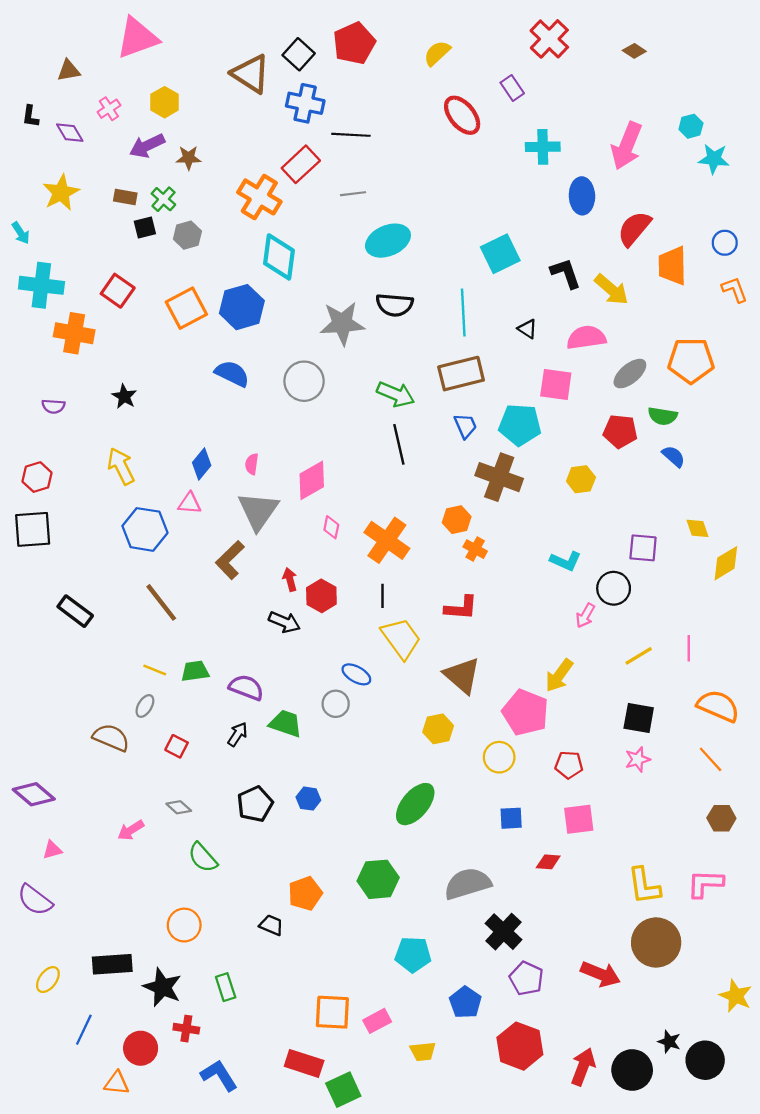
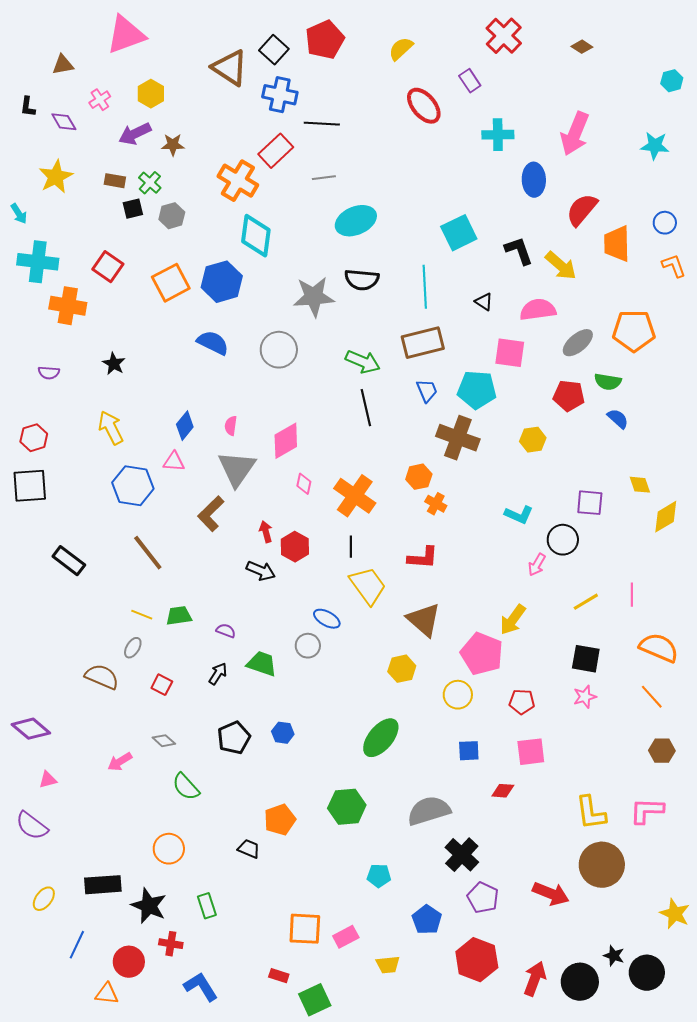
cyan hexagon: (691, 126) -> (672, 81), moved
purple semicircle: (246, 687) -> (226, 631), size x0.6
cyan pentagon: (413, 954) -> (379, 876), size x0.7
red rectangle: (304, 1063) -> (279, 976), size x0.6

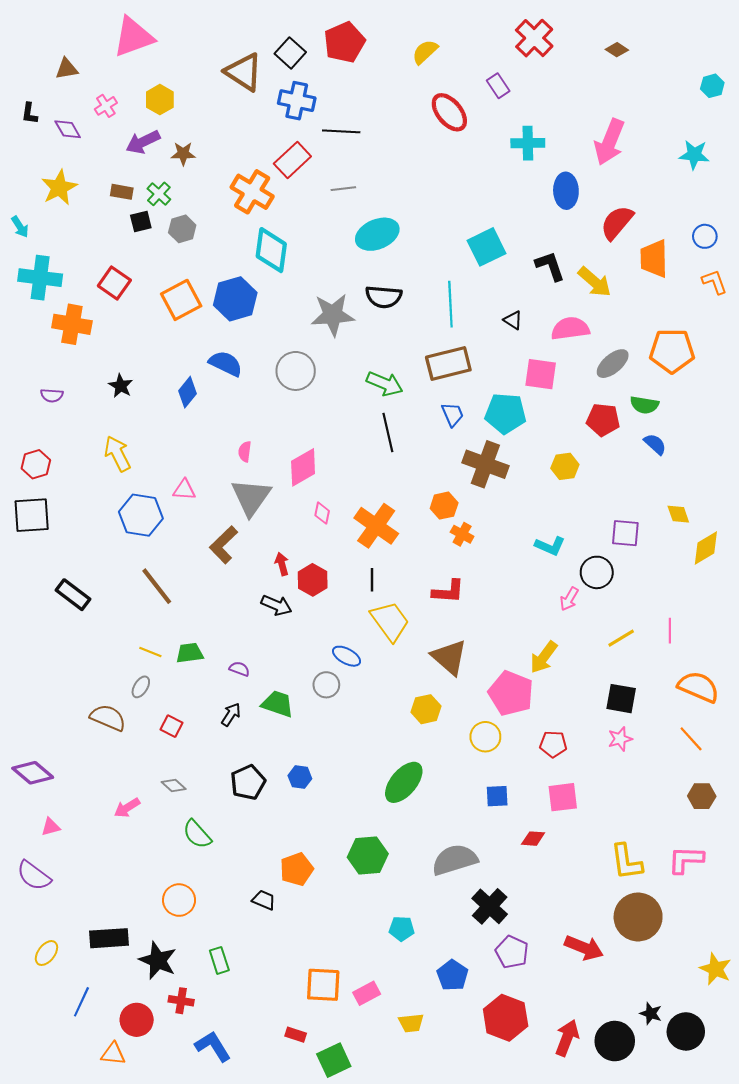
blue diamond: (185, 426) -> (187, 392), moved

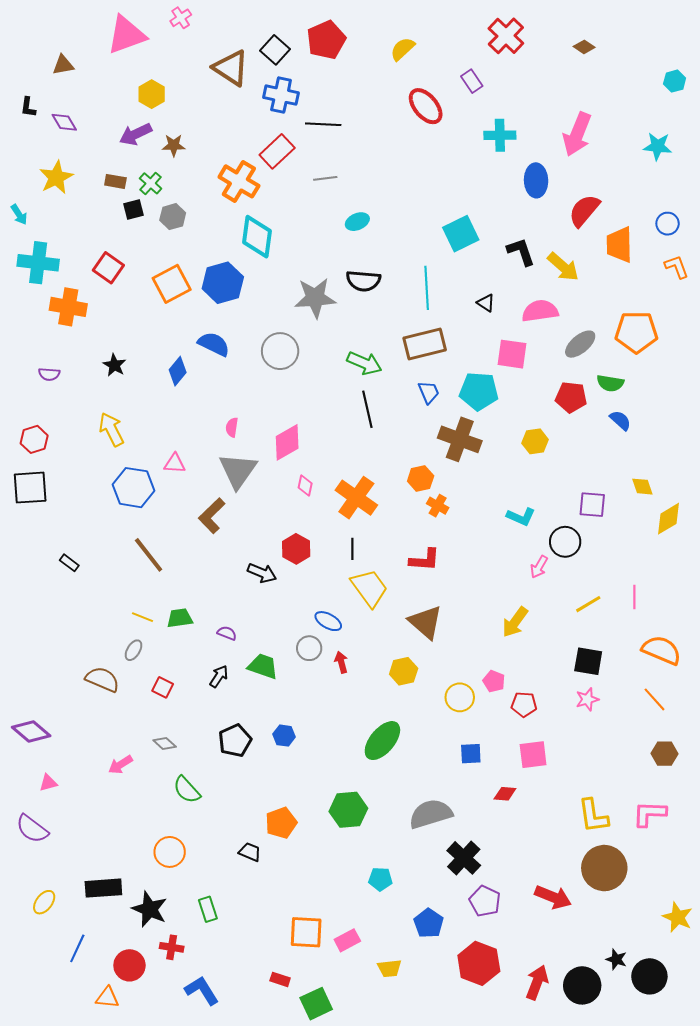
pink cross: (106, 106) -> (181, 18), moved
cyan ellipse: (377, 234) -> (357, 222), size x0.6
red arrow: (282, 564) -> (341, 662), moved
black rectangle: (73, 595) -> (69, 563), size x0.6
pink pentagon: (511, 693) -> (494, 681), moved, size x0.5

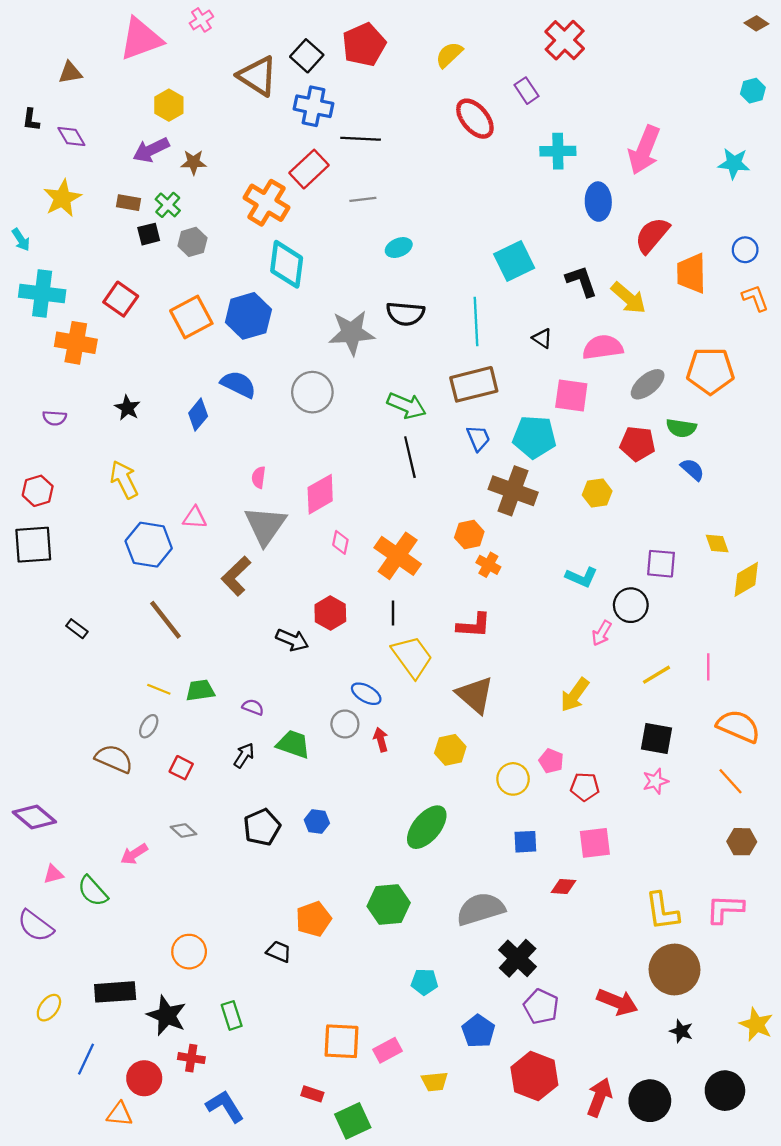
brown diamond: (584, 47) -> (756, 23), moved
green semicircle: (187, 790) -> (93, 891), moved
black star: (616, 959) -> (681, 1031), moved

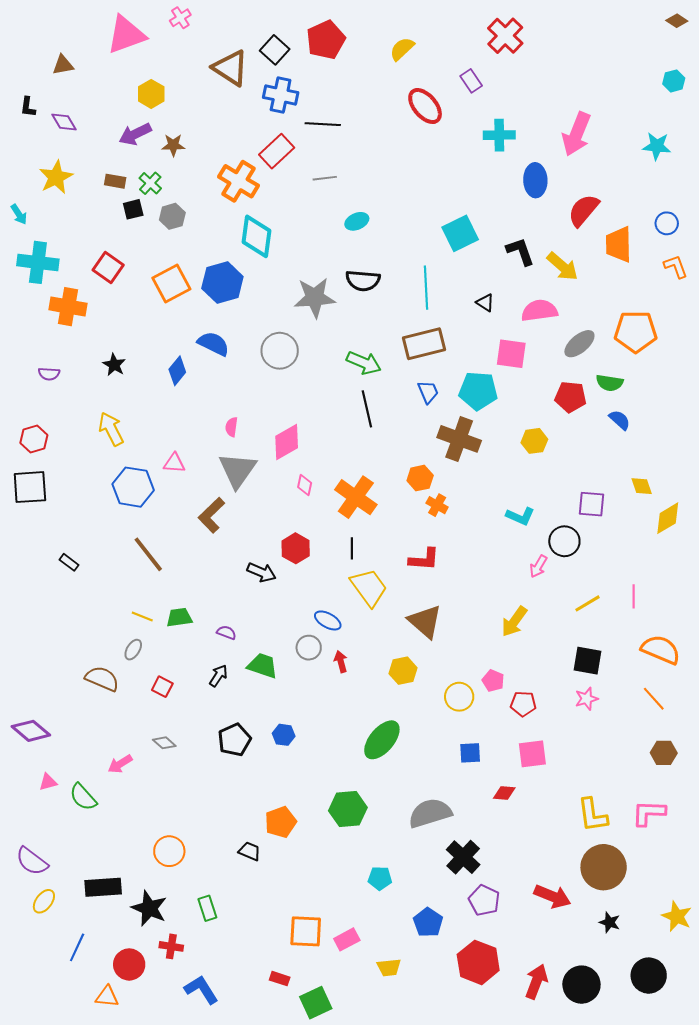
purple semicircle: (35, 926) -> (32, 861), moved

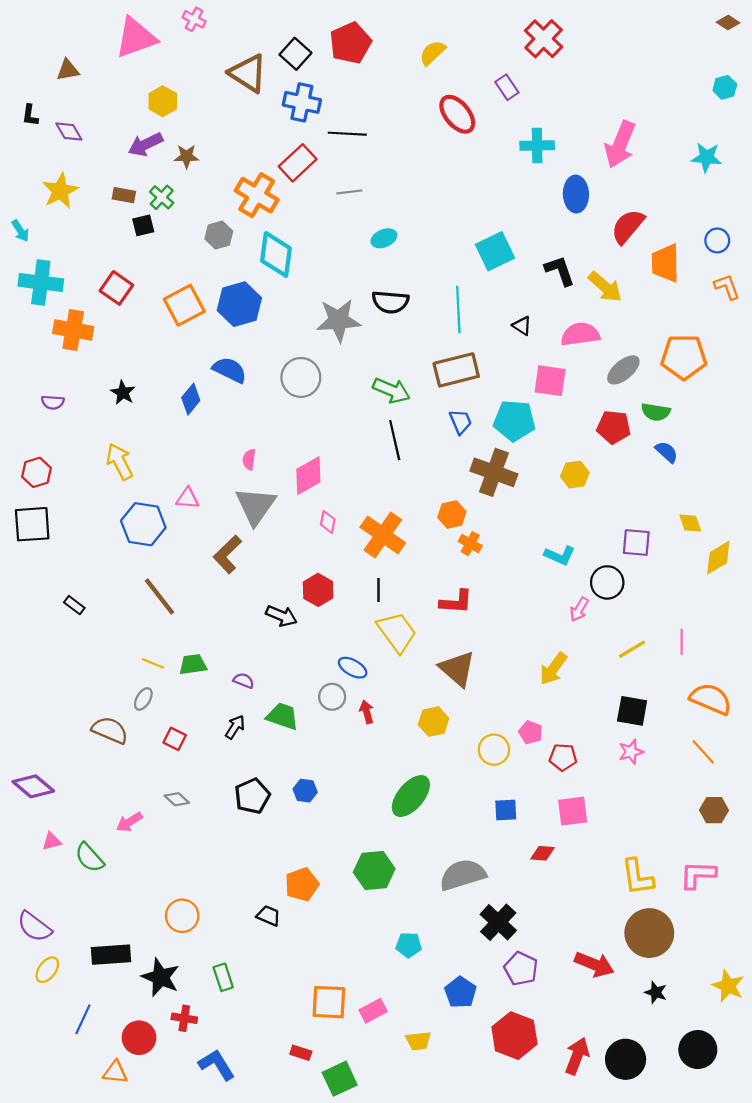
pink cross: (180, 18) -> (194, 19), turned -30
gray hexagon: (172, 216) -> (219, 235), moved

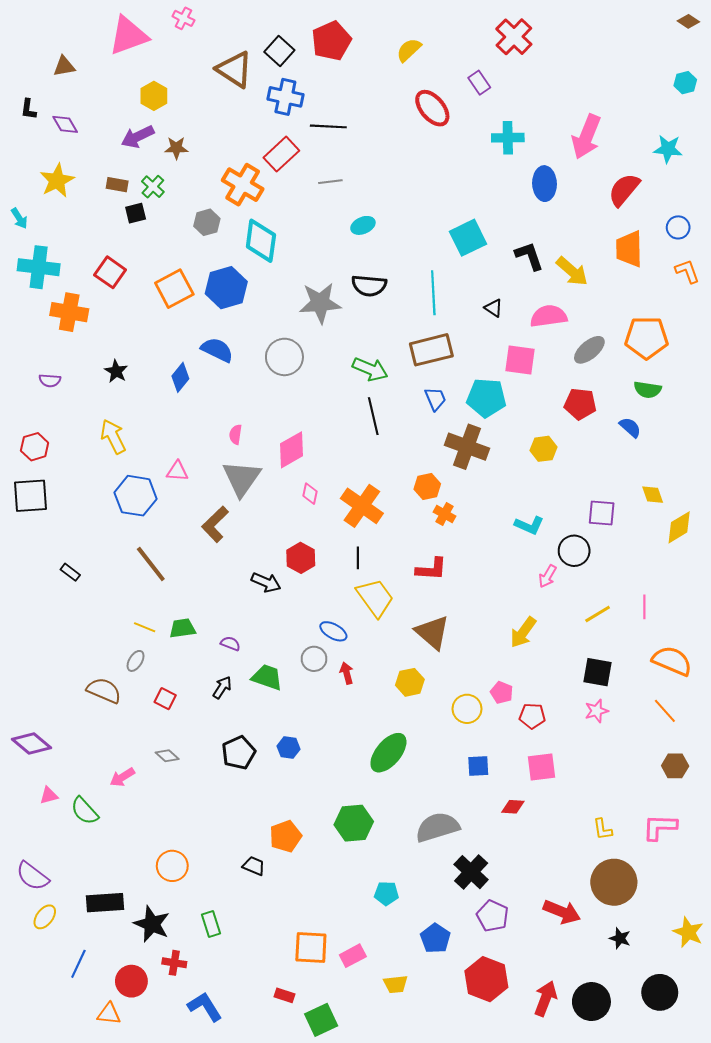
red semicircle: (628, 226) -> (624, 190), moved
green semicircle: (656, 412) -> (648, 390), moved
yellow L-shape: (637, 877) -> (603, 829), size x0.6

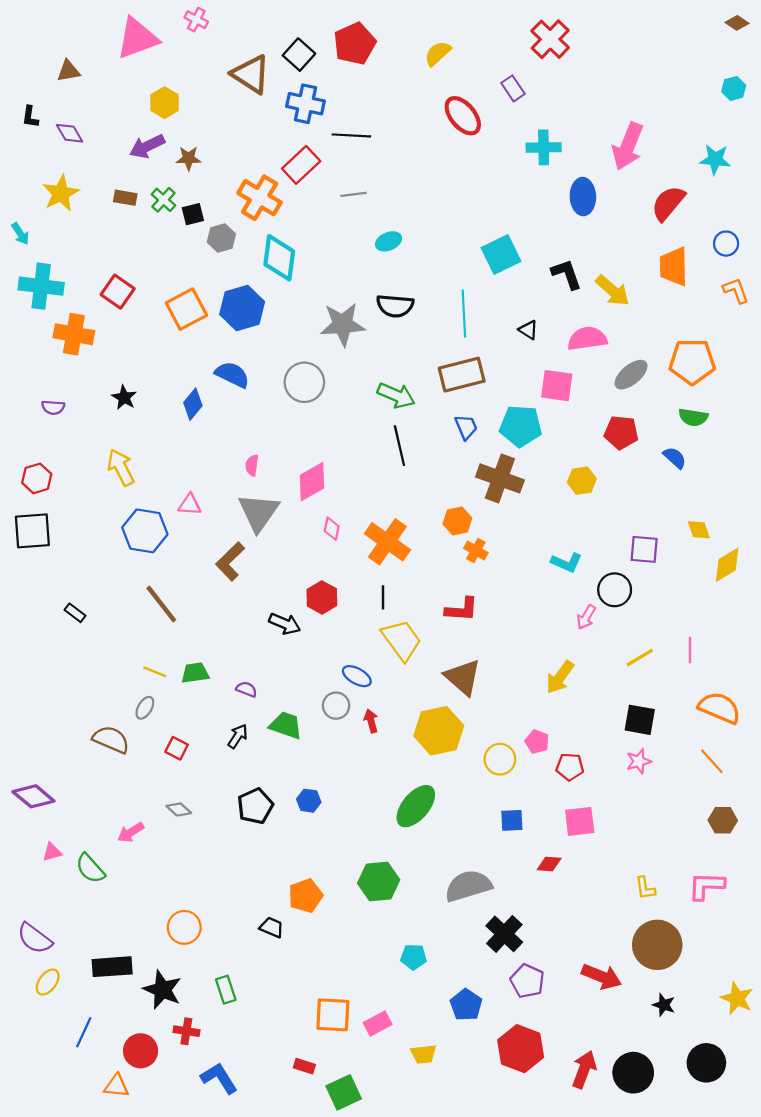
black square: (136, 213) -> (193, 214), moved
yellow hexagon: (410, 682) -> (439, 731), size x1.6

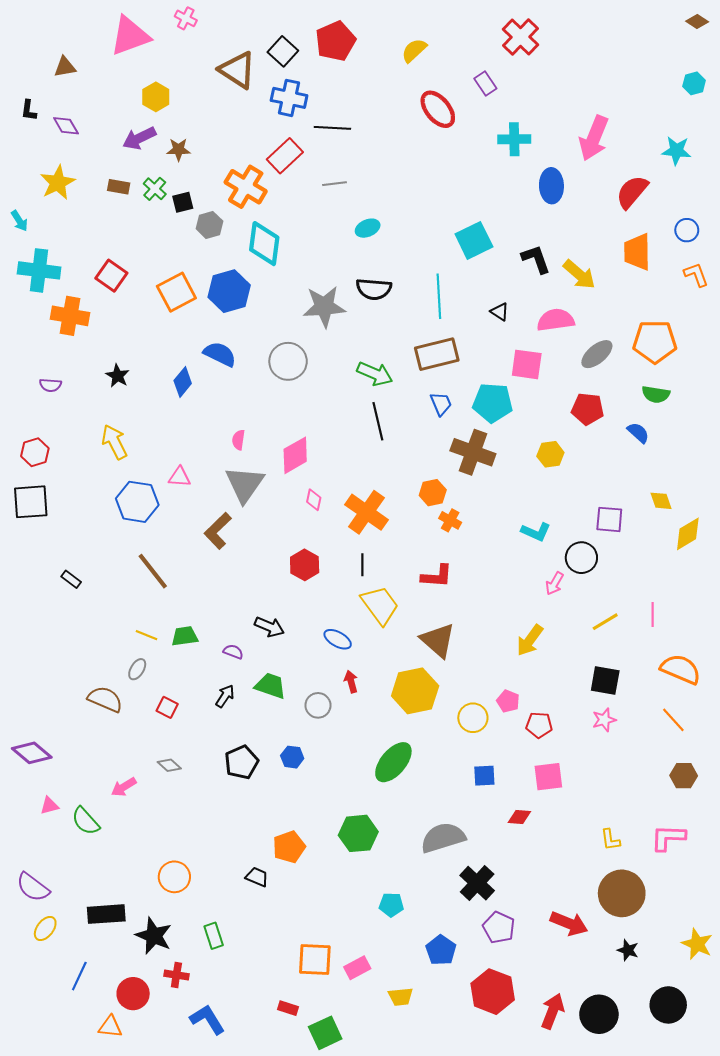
black arrow: (285, 624) -> (269, 627), moved
gray circle: (336, 706) -> (318, 705), moved

